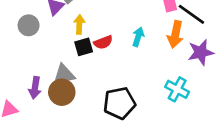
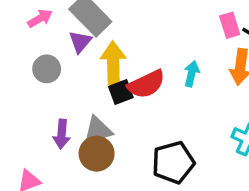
yellow arrow: (79, 24) -> (113, 63), size x1.6
red semicircle: (103, 42) -> (146, 84), size x1.5
purple arrow: (35, 88) -> (62, 134), moved

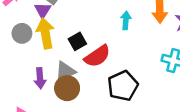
yellow arrow: (113, 63) -> (45, 33), moved
red semicircle: (146, 84) -> (97, 56), moved

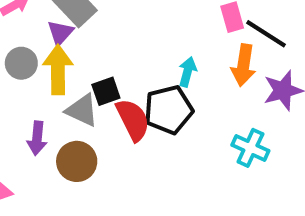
red semicircle: (97, 56) -> (133, 120), turned -92
gray triangle: (65, 71) -> (82, 110), moved, turned 40
black pentagon: (123, 86) -> (169, 110), moved

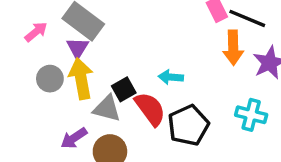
cyan arrow: (187, 72) -> (171, 77), moved, turned -90
black pentagon: (169, 110) -> (188, 125), moved
purple arrow: (37, 138) -> (74, 138), turned 60

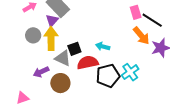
orange arrow: (233, 48) -> (141, 36), turned -48
red semicircle: (150, 109) -> (88, 63), turned -75
cyan cross: (251, 115) -> (130, 72), moved, turned 30

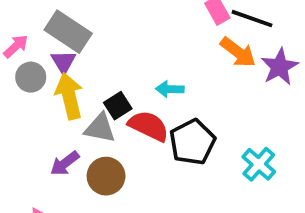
gray circle: (33, 35) -> (31, 77), moved
red semicircle: (88, 63) -> (149, 126), turned 50
cyan cross: (130, 72) -> (259, 164), moved

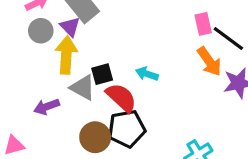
purple triangle: (63, 62) -> (70, 27), turned -30
black pentagon: (192, 142) -> (127, 129), moved
brown circle: (106, 176) -> (95, 137), moved

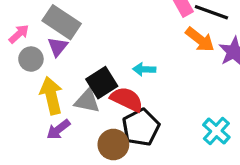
purple triangle: (70, 27) -> (58, 47), turned 40
yellow arrow: (66, 55) -> (51, 96), moved
black square: (102, 74) -> (102, 83), size x1.4

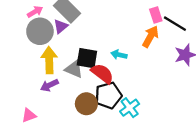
orange arrow: (200, 40) -> (150, 36), moved, turned -110
gray circle: (31, 59) -> (40, 31), size x1.5
black square: (102, 83) -> (87, 58), turned 30
cyan cross: (216, 131) -> (130, 108), moved

